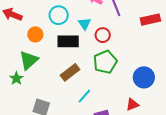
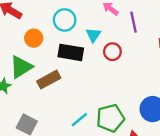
green pentagon: (105, 62) -> (110, 118), moved
brown rectangle: (70, 72) -> (49, 80), moved

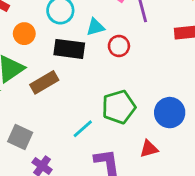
cyan triangle: (93, 35) -> (95, 27), turned 42
green pentagon: (110, 118) -> (119, 107), moved

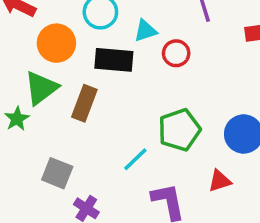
orange circle: (24, 34) -> (56, 43), size x1.4
brown rectangle: (44, 82) -> (84, 103), turned -36

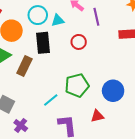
cyan triangle: (145, 31) -> (58, 20), moved
black rectangle: (114, 60) -> (43, 43), turned 75

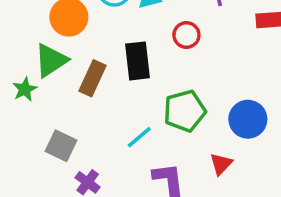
black rectangle: (43, 43) -> (137, 61), moved
red triangle: (97, 116) -> (221, 164), turned -32

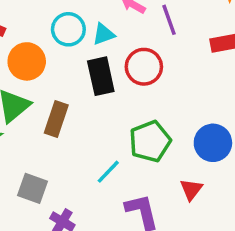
red circle: (186, 35) -> (144, 67), size x1.4
black rectangle: (137, 61) -> (101, 76), moved

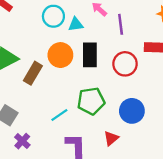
orange circle: (27, 61) -> (60, 55), moved
red circle: (144, 67) -> (125, 64), moved
black rectangle: (101, 76) -> (90, 55), moved

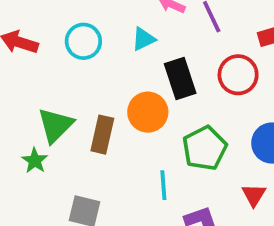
cyan circle: (53, 16) -> (83, 41), moved
orange circle: (60, 55) -> (148, 112), moved
cyan line: (59, 115) -> (163, 185), turned -42

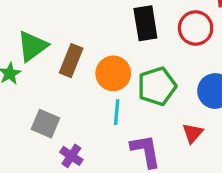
orange circle: (148, 112) -> (113, 73), moved

